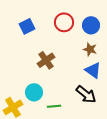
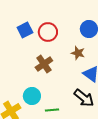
red circle: (64, 22) -> (48, 32), moved
brown star: (90, 49) -> (78, 53), moved

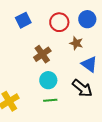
red circle: (48, 32) -> (59, 22), moved
cyan circle: (32, 96) -> (48, 80), moved

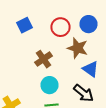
brown star: (76, 43) -> (78, 48), size x1.5

